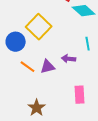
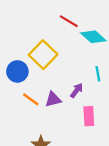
purple arrow: (69, 59) -> (77, 90), turned 120
pink rectangle: (80, 95) -> (89, 116), moved

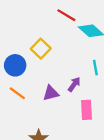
yellow square: (43, 55) -> (41, 49), size x0.7
orange line: (31, 99) -> (17, 93), moved

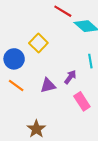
pink rectangle: (86, 110) -> (82, 101), turned -30

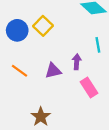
blue circle: (14, 59) -> (17, 30), moved
purple arrow: (70, 77) -> (77, 62), turned -32

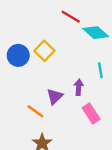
orange line: (19, 71) -> (35, 111), moved
purple triangle: (53, 71) -> (55, 96), turned -30

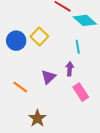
cyan line: (100, 70) -> (78, 47), moved
orange line: (35, 111) -> (20, 87), moved

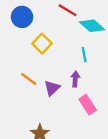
blue circle: (16, 41) -> (22, 17), moved
orange line: (20, 87) -> (29, 79), moved

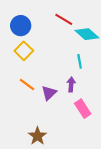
yellow square: (42, 44) -> (24, 51), moved

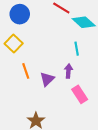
yellow square: (24, 51) -> (14, 44), moved
orange line: (27, 84) -> (26, 71), turned 35

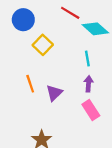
yellow square: (14, 44) -> (43, 45), moved
purple arrow: (68, 71) -> (88, 84), moved

